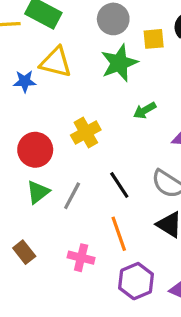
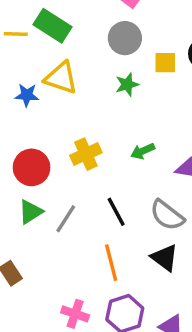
green star: (119, 63) -> (127, 85), size x0.6
green arrow: (145, 110) -> (143, 151), moved
pink cross: (81, 258) -> (75, 314), moved

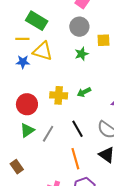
yellow line: (16, 34) -> (22, 39), moved
green arrow: (143, 151) -> (84, 92), moved
yellow cross: (86, 154) -> (59, 95), turned 30

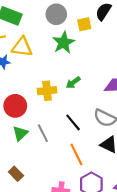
green star: (82, 54) -> (64, 43), size x1.5
gray line: (48, 134) -> (43, 133), turned -48

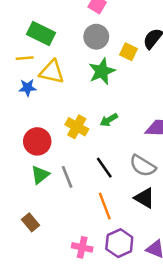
yellow square: (84, 24) -> (129, 52), turned 32
yellow cross: (47, 91) -> (77, 127), turned 30

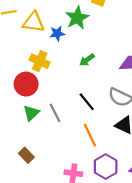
blue star: (28, 88) -> (57, 33), moved
yellow cross: (77, 127) -> (40, 61), moved

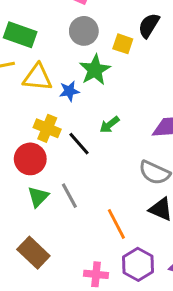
black line: (87, 102) -> (79, 144), moved
brown rectangle: (26, 155) -> (33, 253), size x1.5

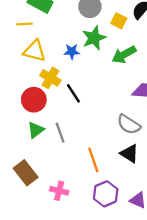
yellow triangle: (38, 77) -> (35, 51), moved
green arrow: (109, 125) -> (124, 55), moved, size x1.5
pink cross: (96, 274) -> (59, 191), moved

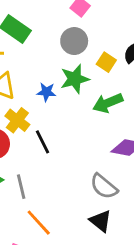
orange line: (93, 160) -> (39, 223), moved, turned -30

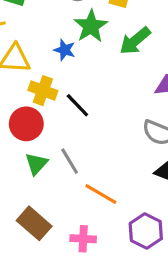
blue star: (46, 92) -> (65, 50), turned 30

